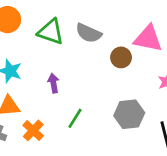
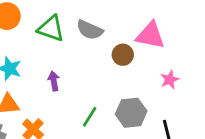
green line: (75, 118) -> (90, 117), moved

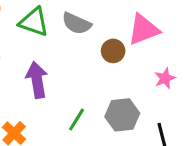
pink triangle: (150, 35) -> (144, 30), turned -32
purple arrow: (54, 81) -> (37, 80), size x1.6

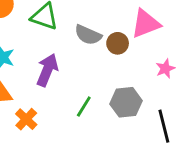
gray semicircle: (77, 23) -> (88, 35), moved
purple arrow: (37, 80) -> (47, 70), turned 32

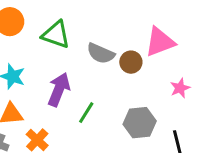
green line: (84, 107) -> (86, 113), moved

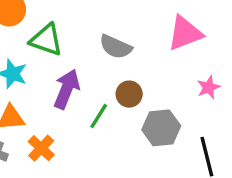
green triangle: (56, 35) -> (46, 40), moved
brown circle: (131, 62) -> (129, 94), moved

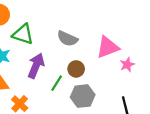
pink triangle: (185, 33) -> (108, 47), moved
gray hexagon: (161, 128) -> (83, 96), moved

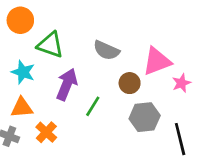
brown circle: (76, 69) -> (130, 83), moved
gray hexagon: (83, 96) -> (145, 117), moved

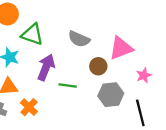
pink star: (181, 83) -> (144, 75), moved
green line: (93, 106) -> (68, 86), turned 66

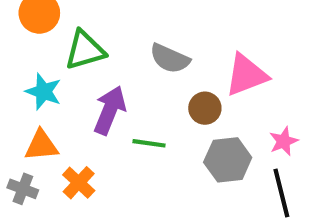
green triangle: (32, 34) -> (85, 50), turned -35
pink star: (144, 75) -> (284, 141), moved

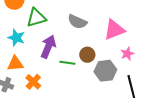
brown circle: (205, 108) -> (87, 55), moved
pink star: (284, 141) -> (127, 54), moved

